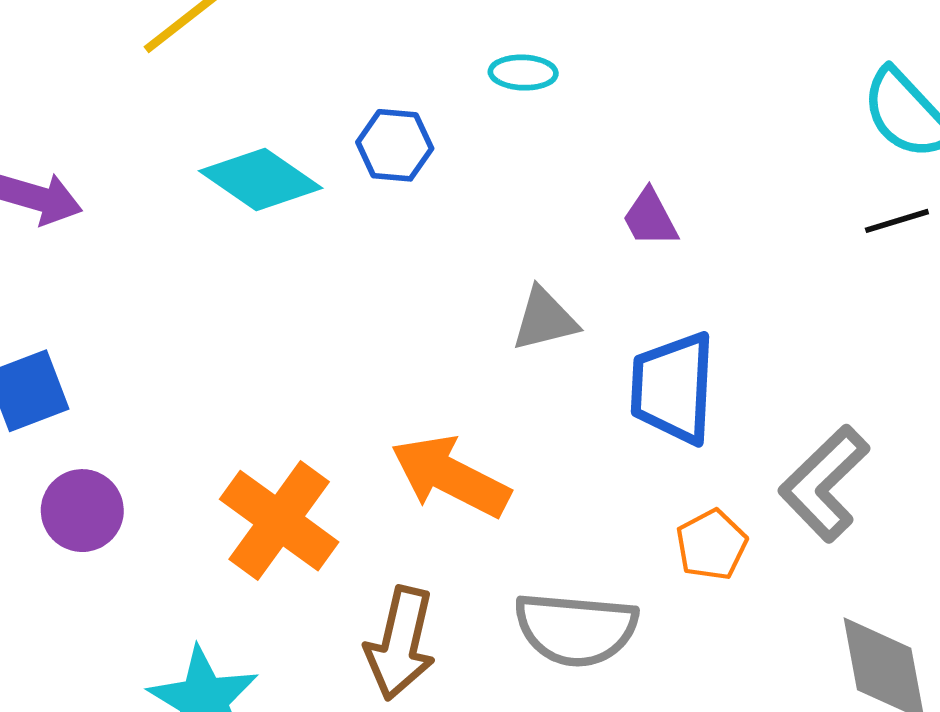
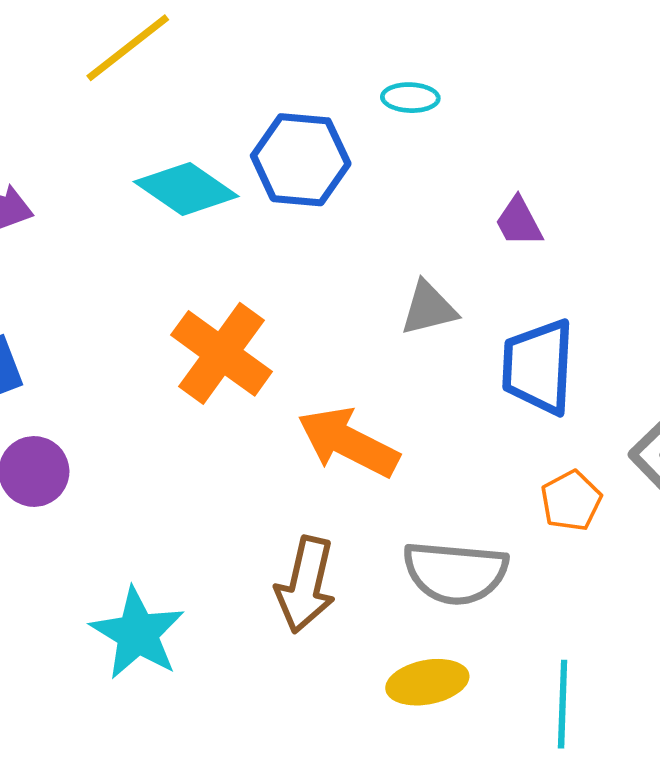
blue hexagon: (395, 145) -> (301, 160), size x1.5
orange cross: (279, 521) -> (222, 353), moved

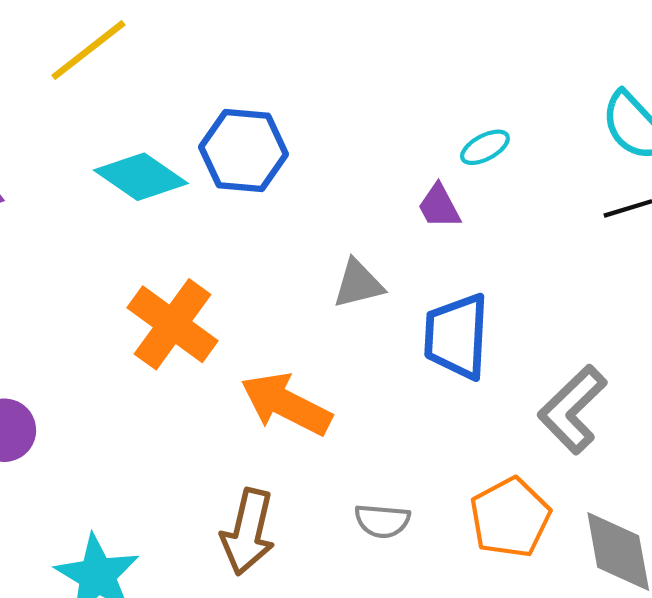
cyan ellipse: (410, 98) -> (485, 147), moved, turned -30
orange pentagon: (571, 501) -> (510, 518), moved, size x1.5
gray semicircle: (455, 573) -> (382, 521), size x0.6

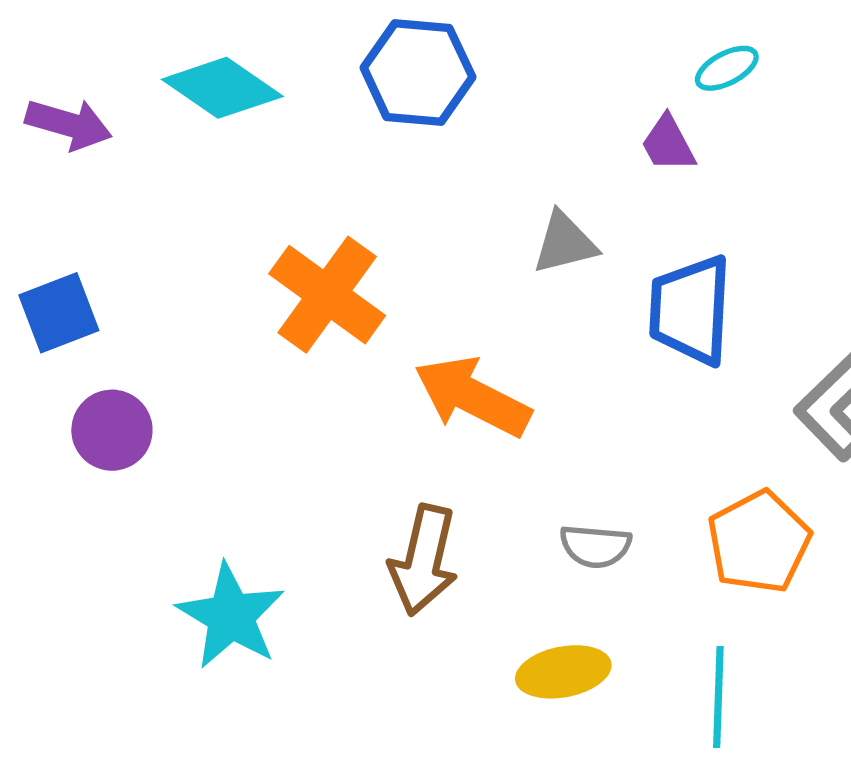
cyan diamond: (141, 177) -> (222, 88), moved

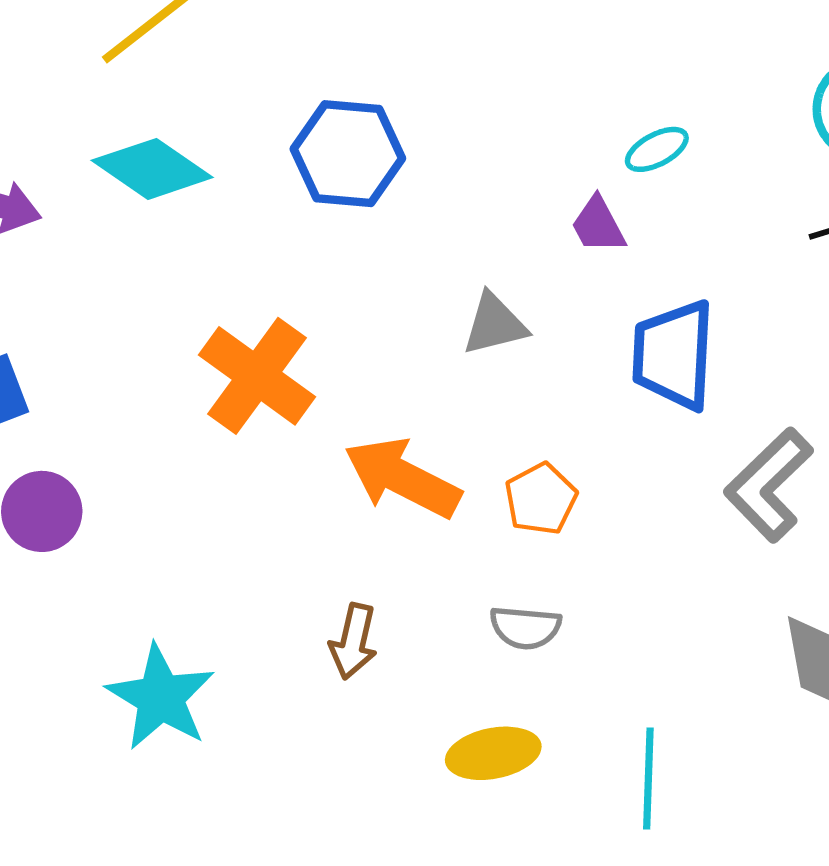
blue trapezoid: (690, 310) -> (674, 355), moved
orange pentagon: (759, 542) -> (541, 499), moved, size x0.7
brown arrow: (424, 560) -> (353, 641), size x0.7

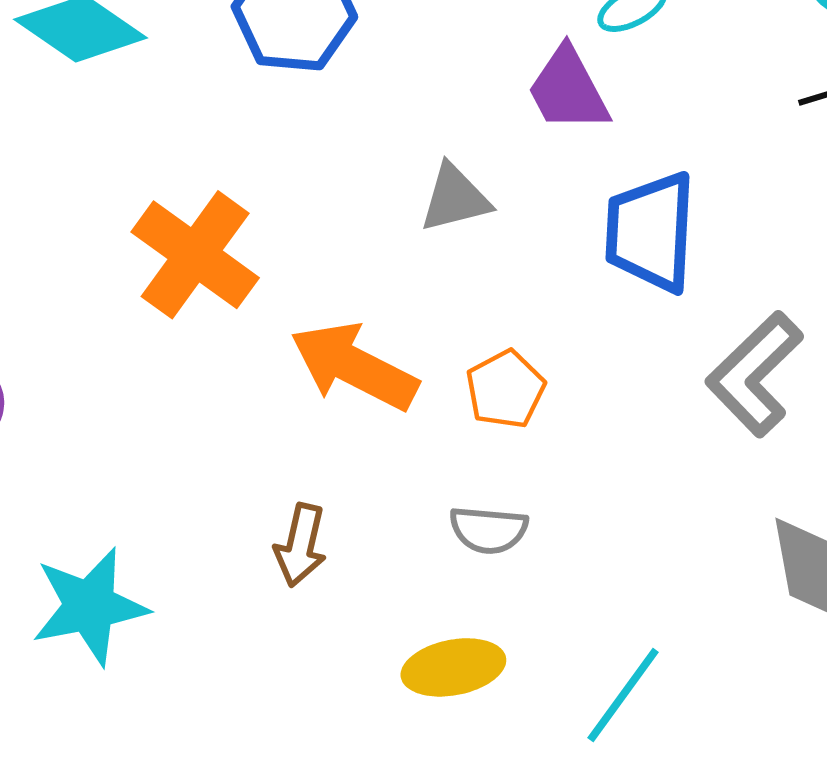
purple trapezoid: (598, 225) -> (568, 90), size x1.4
cyan star: (161, 697) -> (90, 606), turned 30
cyan line: (648, 778) -> (623, 695), turned 34

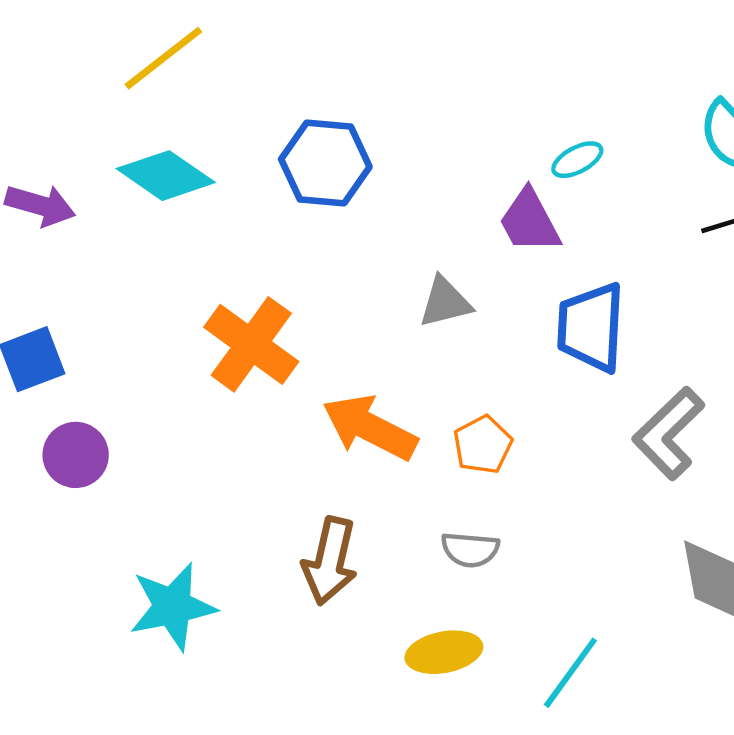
brown arrow: (301, 545) -> (330, 561), size x1.4

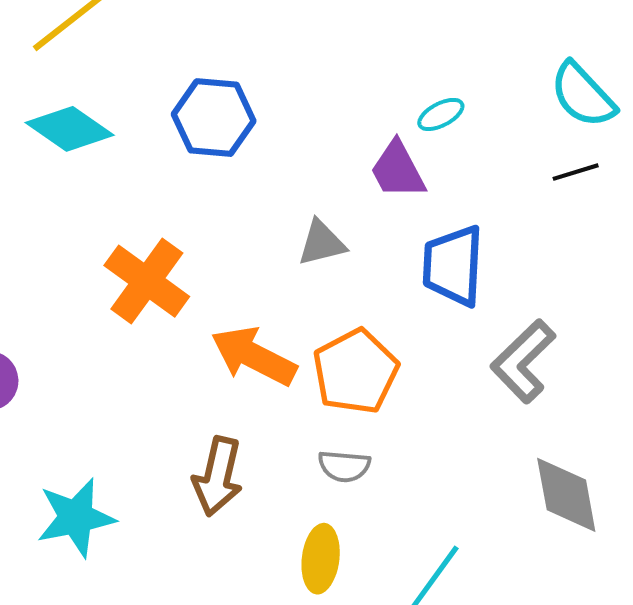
orange pentagon: (483, 445) -> (356, 372), size x1.6
yellow ellipse: (444, 652) -> (321, 559), turned -72

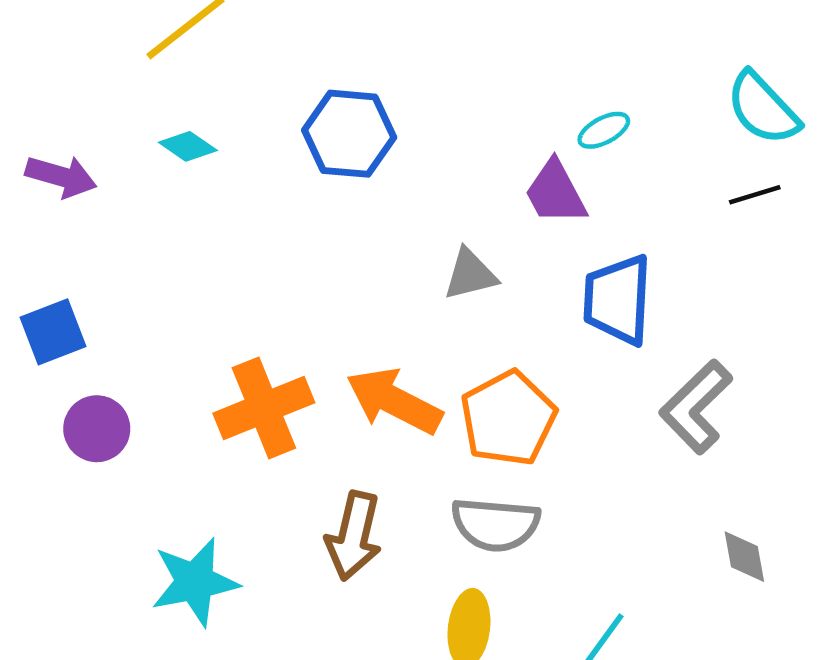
cyan diamond: (70, 129) -> (188, 146), size x0.6
orange cross: (147, 281) -> (264, 408), moved, turned 32
gray semicircle: (344, 466) -> (495, 524), size x1.5
gray diamond: (566, 495) -> (744, 557), size x0.6

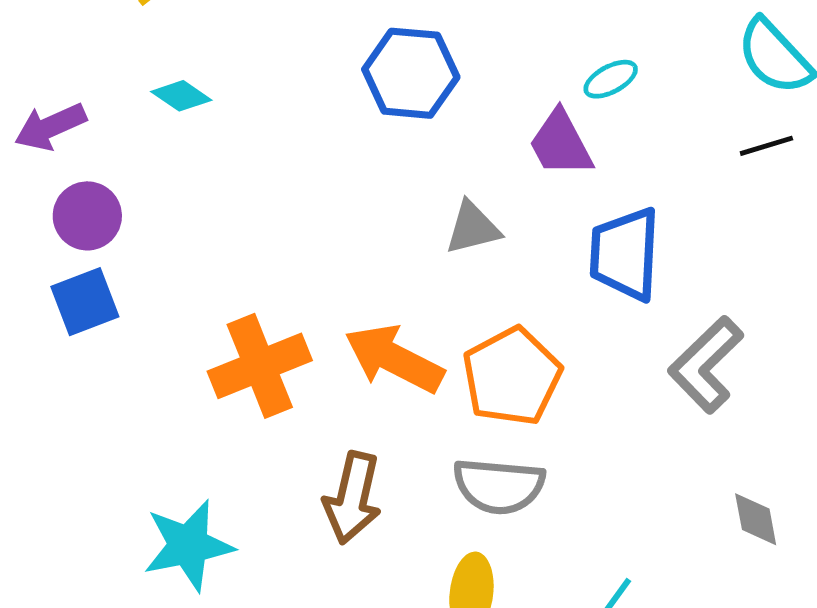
blue hexagon: (349, 134) -> (411, 73), moved
purple arrow: (61, 176) -> (50, 127), turned 140
blue square: (53, 332) -> (85, 302), moved
purple circle: (97, 429) -> (87, 216), moved

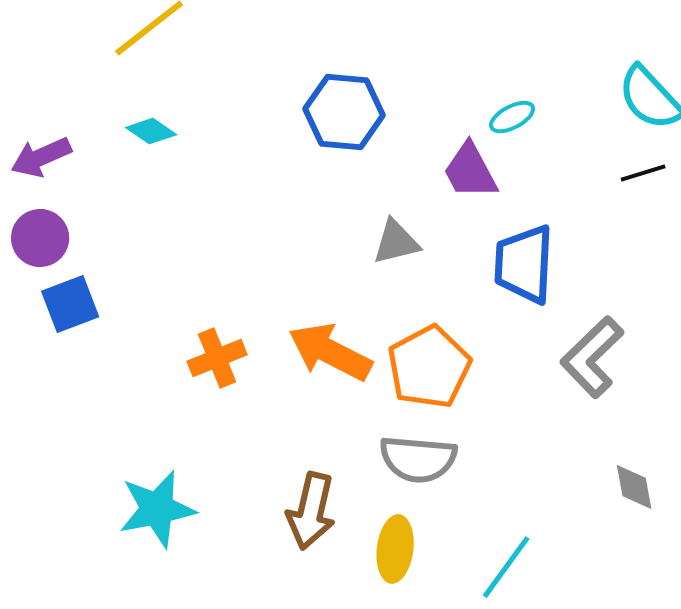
purple circle: (87, 216) -> (40, 238), moved
orange cross: (260, 366) -> (217, 358), size x0.7
brown arrow: (353, 498) -> (311, 511), moved

